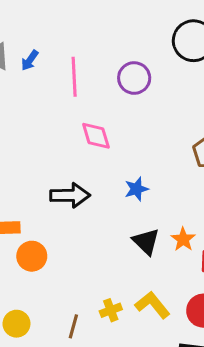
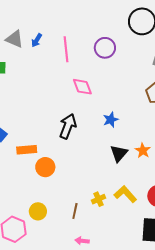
black arrow: (70, 195) -> (68, 126), turned -65
black triangle: (146, 242) -> (119, 153), turned 30

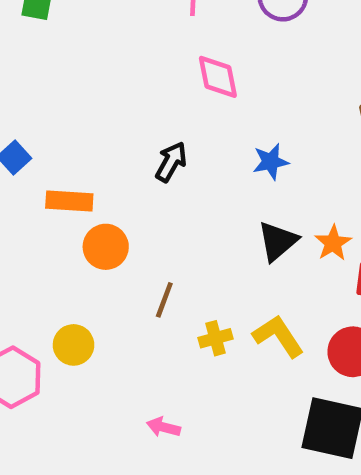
black arrow: (68, 126) -> (171, 162), size x0.7
brown line: (75, 211) -> (164, 300), moved

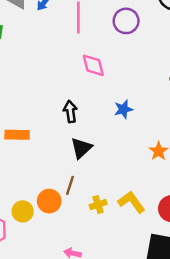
black arrow: (171, 162) -> (70, 112), turned -35
black triangle: (278, 241) -> (81, 148), moved
orange circle: (106, 247) -> (49, 201), moved

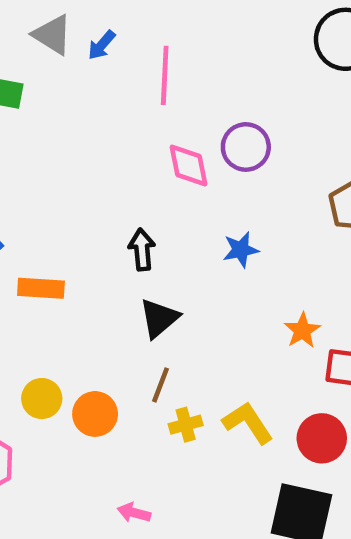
purple circle: (126, 21) -> (246, 147), moved
brown line: (70, 185) -> (160, 385), moved
yellow circle: (23, 211) -> (42, 399), moved

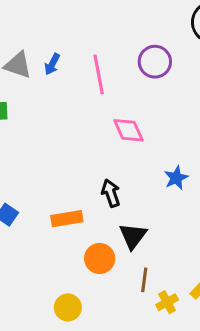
purple circle: (246, 147) -> (155, 62), moved
orange rectangle: (41, 288) -> (67, 219), moved
orange circle: (95, 414) -> (100, 258), moved

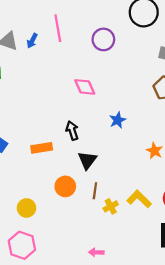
pink line: (99, 74) -> (58, 28), moved
orange circle: (100, 258) -> (65, 186), moved
yellow circle: (68, 307) -> (26, 208), moved

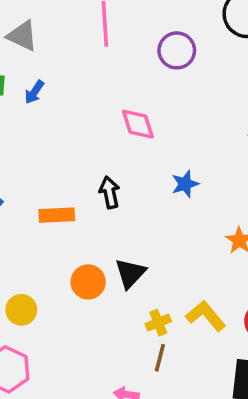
blue arrow: (32, 41) -> (34, 92), moved
black triangle: (87, 160) -> (130, 273), moved
brown line: (95, 191) -> (160, 358), moved

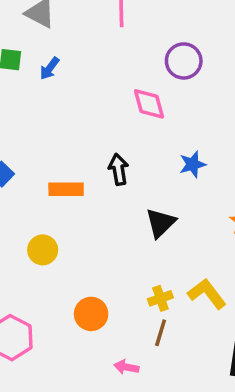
purple circle: (177, 50) -> (184, 61), moved
black triangle: (130, 273) -> (161, 223), moved
orange circle: (88, 282) -> (91, 314), moved
yellow circle: (21, 310) -> (43, 250), moved

